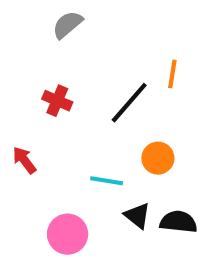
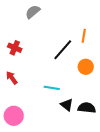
red cross: (57, 101) -> (15, 48), moved
orange circle: (158, 158) -> (86, 67), moved
pink circle: (68, 234) -> (14, 116), moved

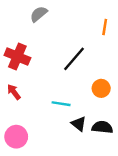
orange line: (84, 36) -> (105, 27), moved
red cross: (15, 48) -> (17, 56), size x1.5
orange circle: (86, 67) -> (101, 88), moved

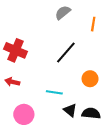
gray semicircle: (39, 14) -> (63, 13), moved
red arrow: (14, 92) -> (12, 82), turned -40
pink circle: (16, 137) -> (24, 114), moved

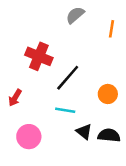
red cross: (15, 50) -> (39, 56), moved
black line: (66, 52) -> (68, 78), moved
red arrow: (12, 82) -> (15, 98), turned -72

